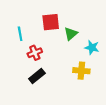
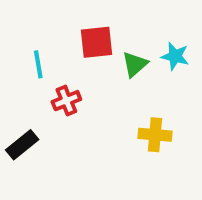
cyan star: (92, 47) -> (175, 56), moved
black rectangle: (37, 76) -> (22, 145), moved

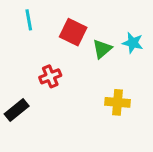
red square: (97, 42) -> (73, 32), turned 32
cyan line: (38, 64) -> (29, 20), moved

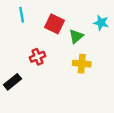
cyan star: (133, 43) -> (101, 23), moved
yellow cross: (117, 102) -> (82, 64), moved

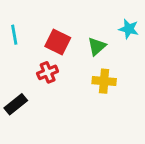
cyan line: (22, 15) -> (14, 35), moved
red square: (55, 24) -> (58, 42), moved

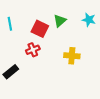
green triangle: (97, 46) -> (60, 21), moved

